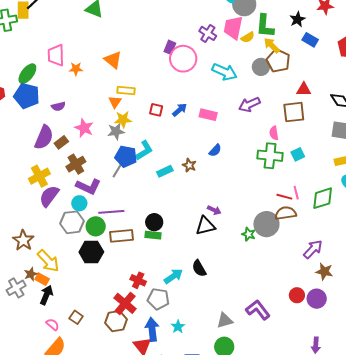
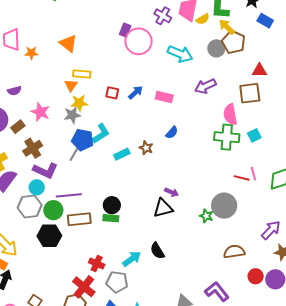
pink semicircle: (274, 133) -> (230, 114), size x1.5
brown semicircle: (286, 213) -> (234, 252), moved

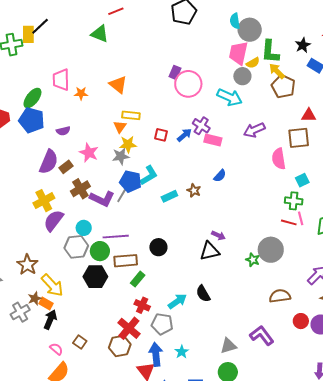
purple cross: (163, 16) -> (201, 126), moved
gray circle: (216, 48) -> (242, 76), moved
green cross: (227, 137) -> (294, 201), moved, size x0.7
purple L-shape: (45, 170) -> (102, 199), moved
green rectangle: (111, 218) -> (138, 279), moved, turned -56

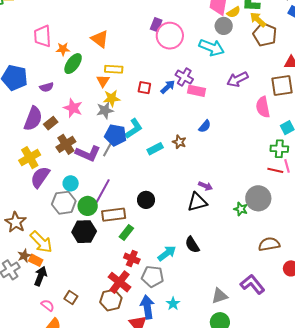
green ellipse: (32, 98) -> (73, 64), moved
purple line: (116, 237) -> (103, 191), turned -55

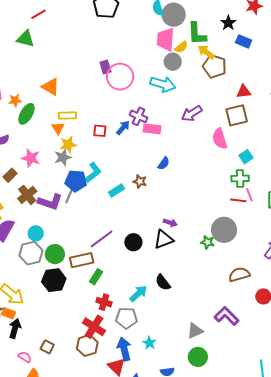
purple rectangle: (156, 25) -> (105, 67), turned -32
purple line: (103, 191) -> (102, 239), moved, turned 30
black circle: (146, 200) -> (133, 242), moved

